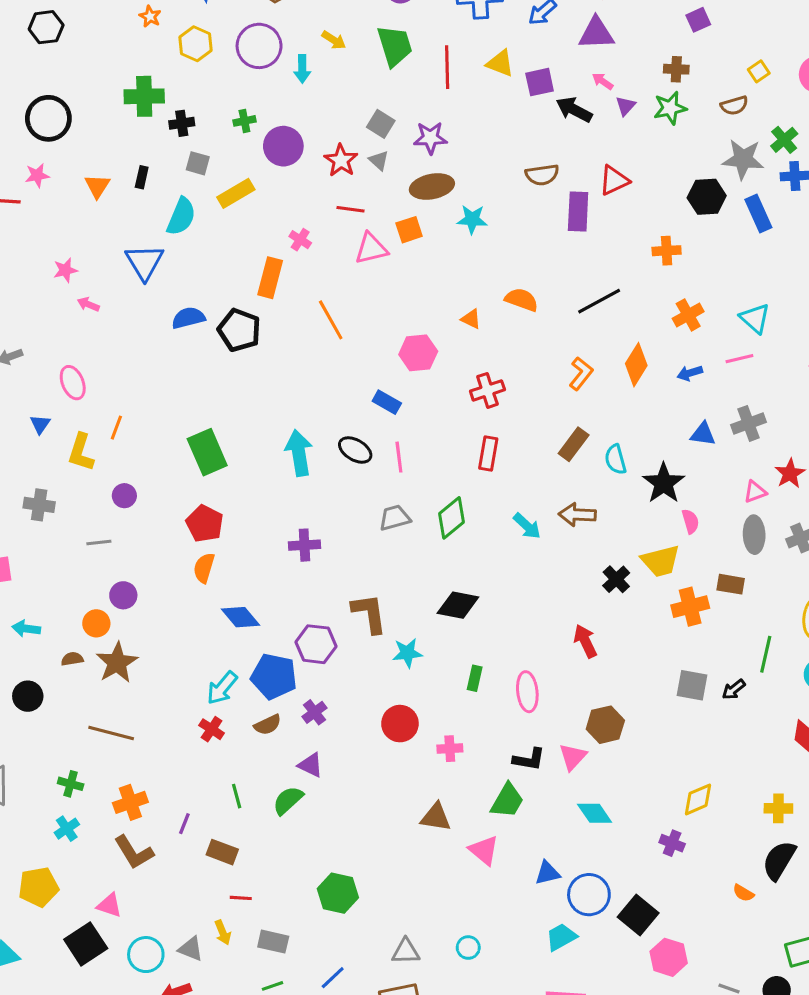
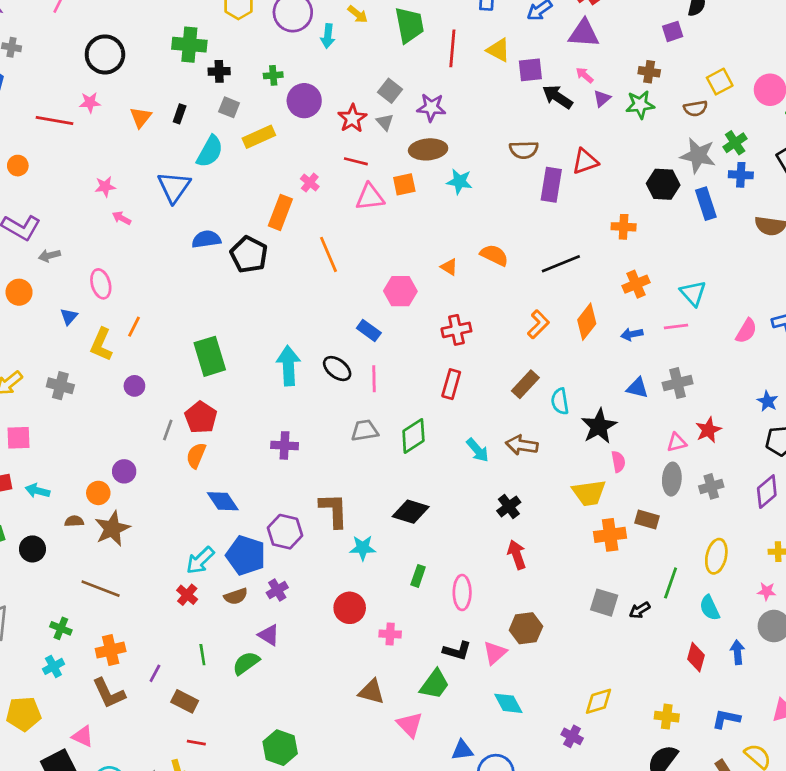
yellow square: (759, 71) -> (720, 82), size x1.4
gray line: (99, 542) -> (168, 430), moved, turned -70
black cross: (616, 579) -> (509, 506), moved

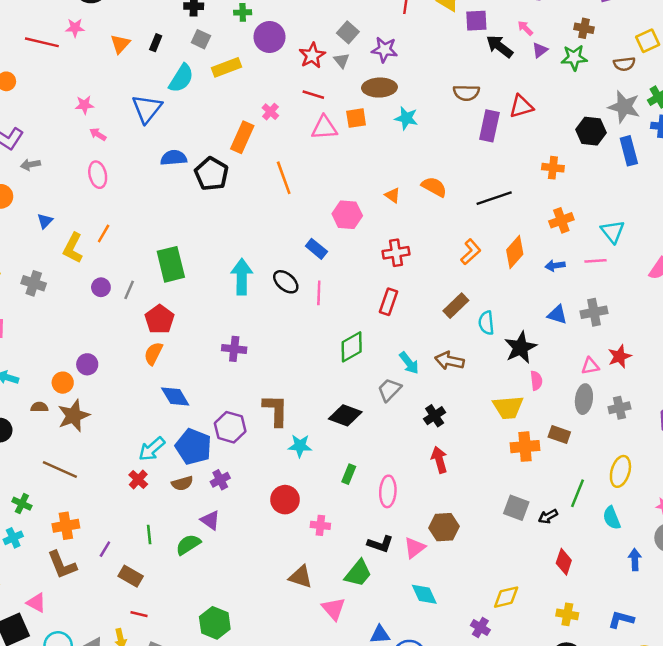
pink ellipse: (101, 284) -> (98, 175), moved
gray line: (168, 430) -> (129, 290), moved
gray trapezoid: (365, 430) -> (389, 390), moved, turned -40
red diamond: (696, 657) -> (564, 562), moved

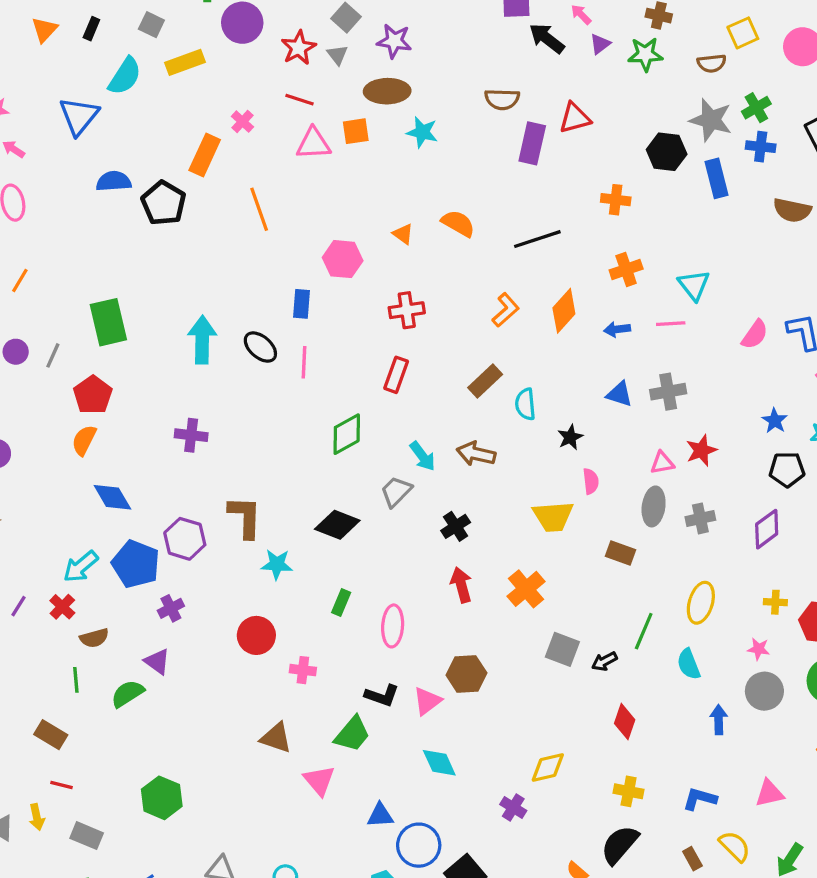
blue rectangle: (316, 249) -> (302, 304), turned 55
black star: (520, 347) -> (570, 437), size x0.6
orange cross: (525, 447) -> (526, 589), moved, turned -36
brown semicircle: (182, 483) -> (94, 638), moved
purple line: (105, 549) -> (19, 606), moved

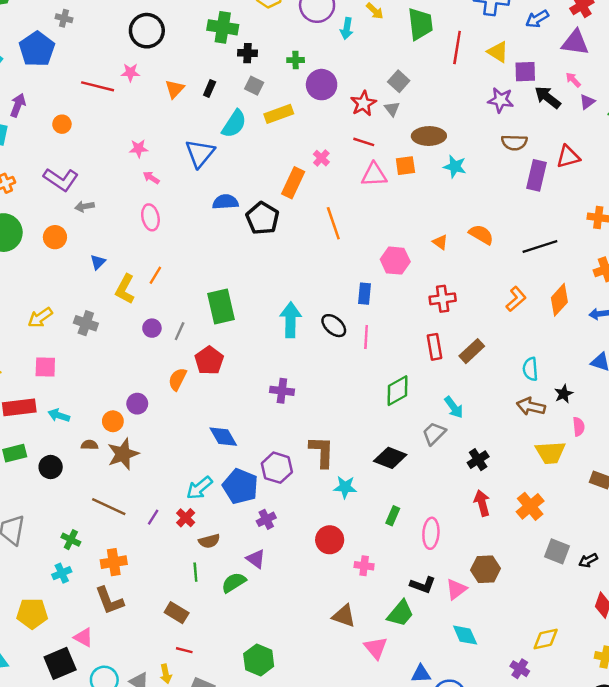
purple star: (394, 41) -> (501, 100), moved
red rectangle: (396, 375) -> (434, 347), turned -30
brown rectangle: (485, 381) -> (472, 351), moved
orange semicircle: (84, 440) -> (177, 379), moved
brown arrow: (476, 454) -> (531, 406), moved

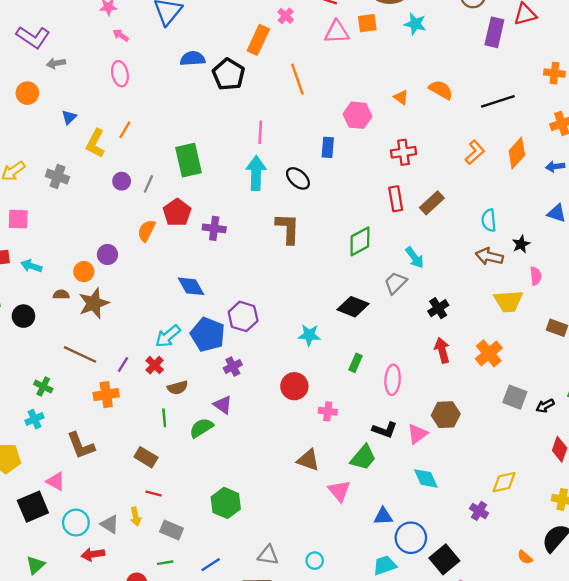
pink line: (366, 337) -> (260, 132), moved
purple cross: (282, 391) -> (214, 228), moved
brown L-shape: (322, 452) -> (288, 228), moved
orange cross: (114, 562) -> (106, 395), moved

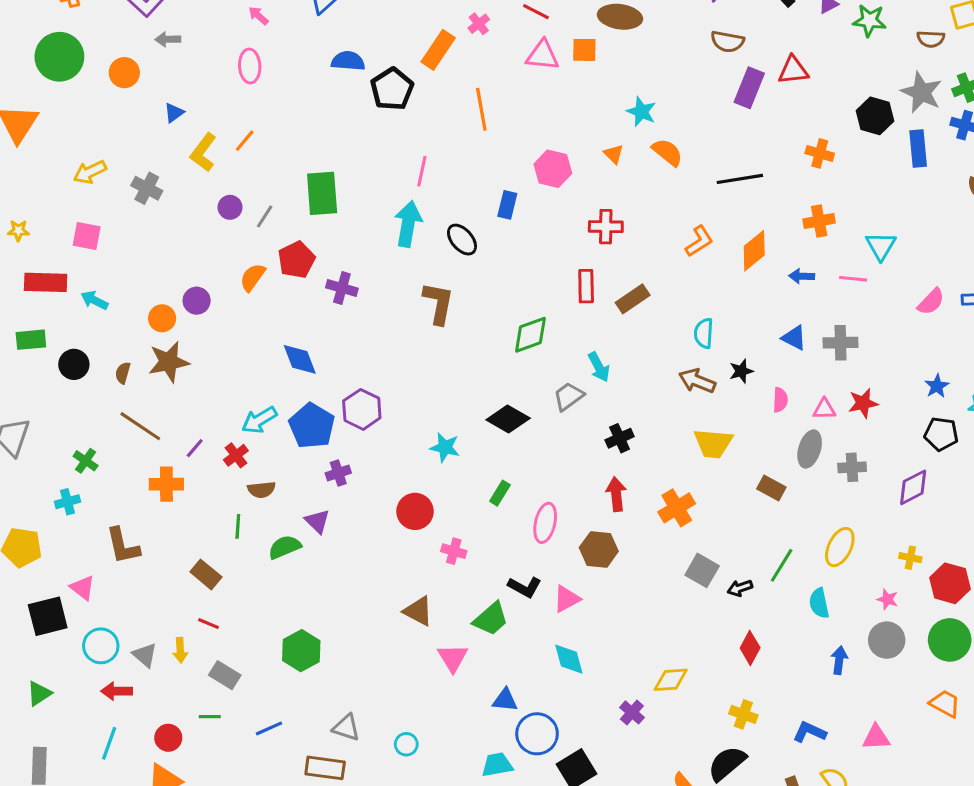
cyan star: (415, 24) -> (641, 112), moved
pink semicircle: (536, 276) -> (780, 400), moved
brown semicircle: (61, 295) -> (123, 373), moved, turned -84
brown hexagon: (446, 415) -> (599, 549), moved

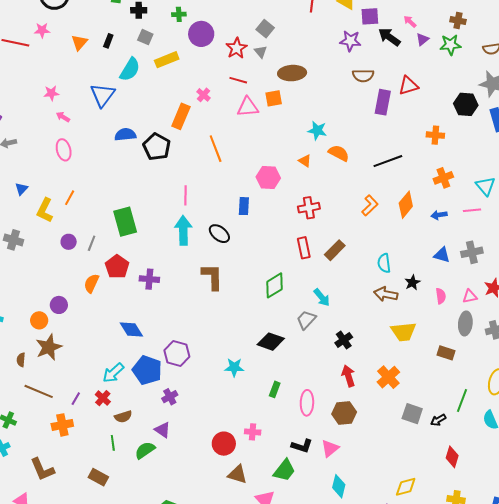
red circle: (415, 511) -> (224, 444), moved
cyan diamond: (569, 659) -> (339, 486), turned 40

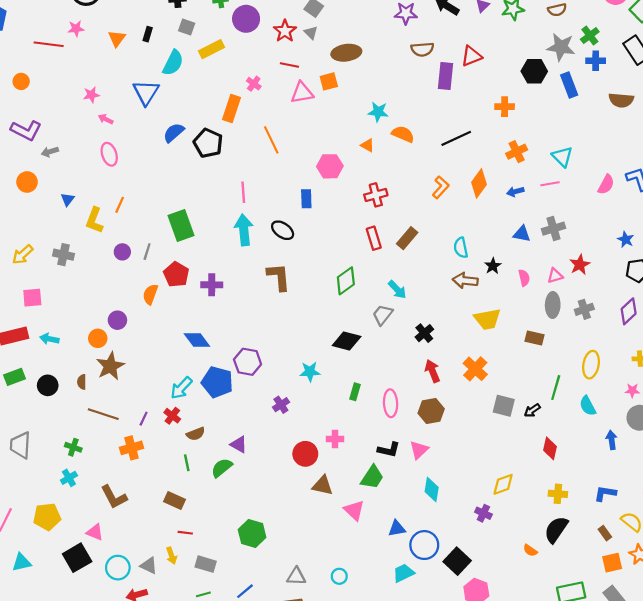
blue semicircle: (125, 135) -> (174, 133), turned -30
purple cross: (170, 397) -> (281, 405), moved

